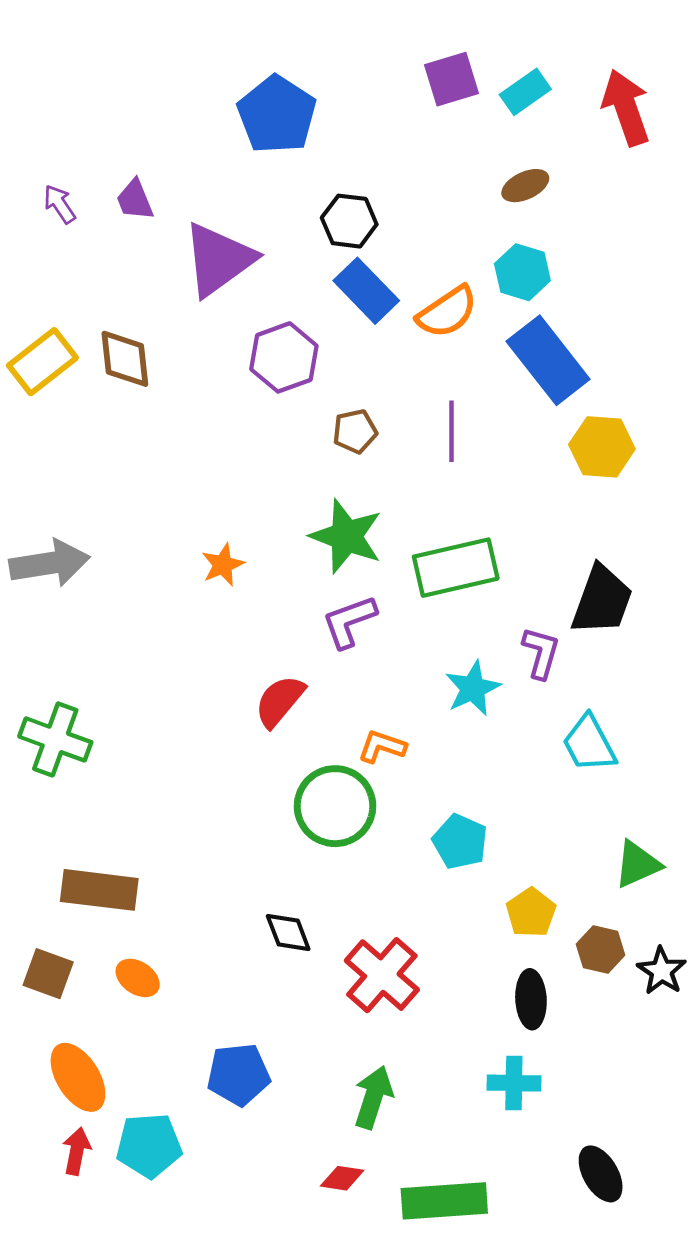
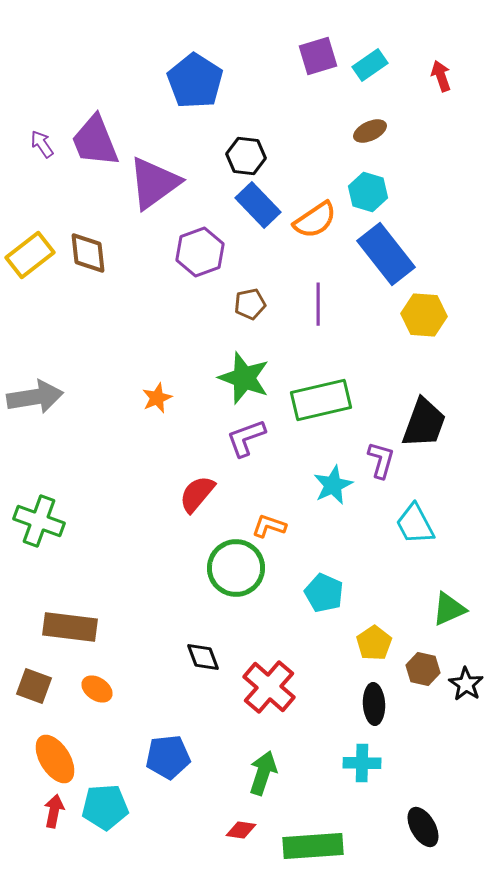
red arrow: (626, 107) -> (441, 76), size x0.6
purple trapezoid: (135, 200) -> (95, 141), size x1.8

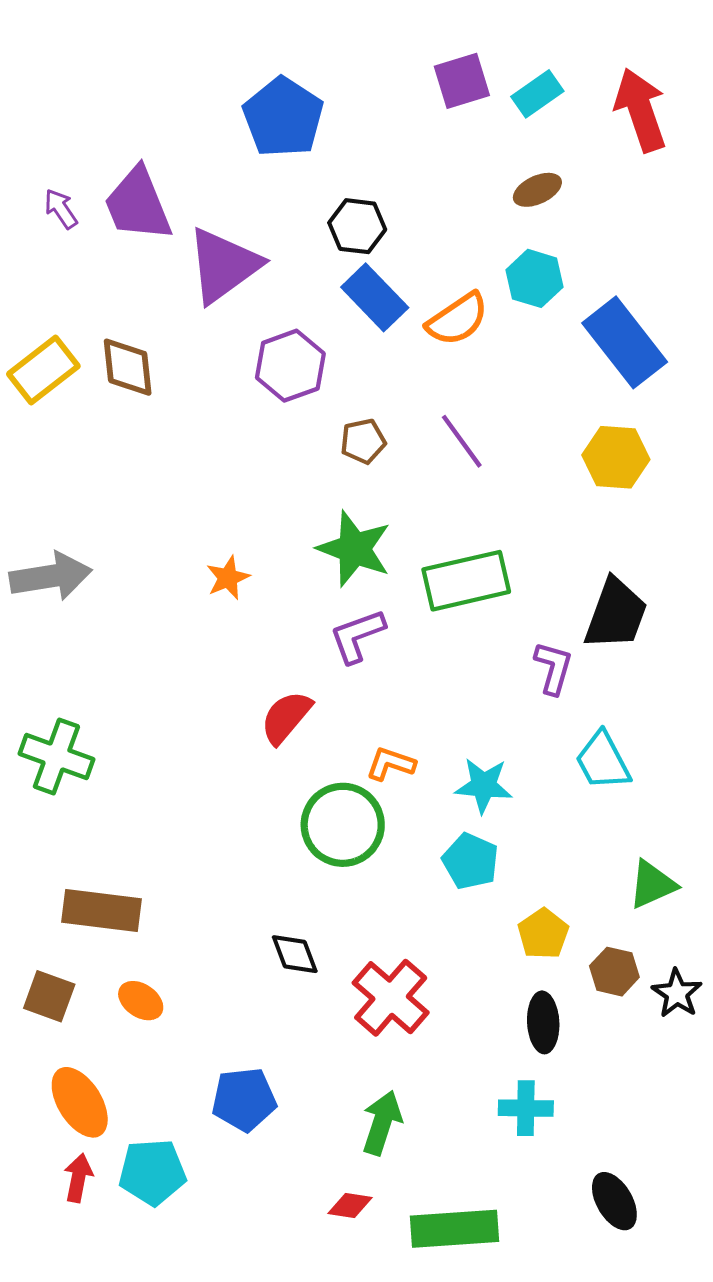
red arrow: (441, 76) -> (641, 110), size x1.8
blue rectangle: (386, 254) -> (625, 342), moved
purple line: (318, 304) -> (462, 441), turned -36
cyan star: (333, 485) -> (484, 786), moved, turned 30

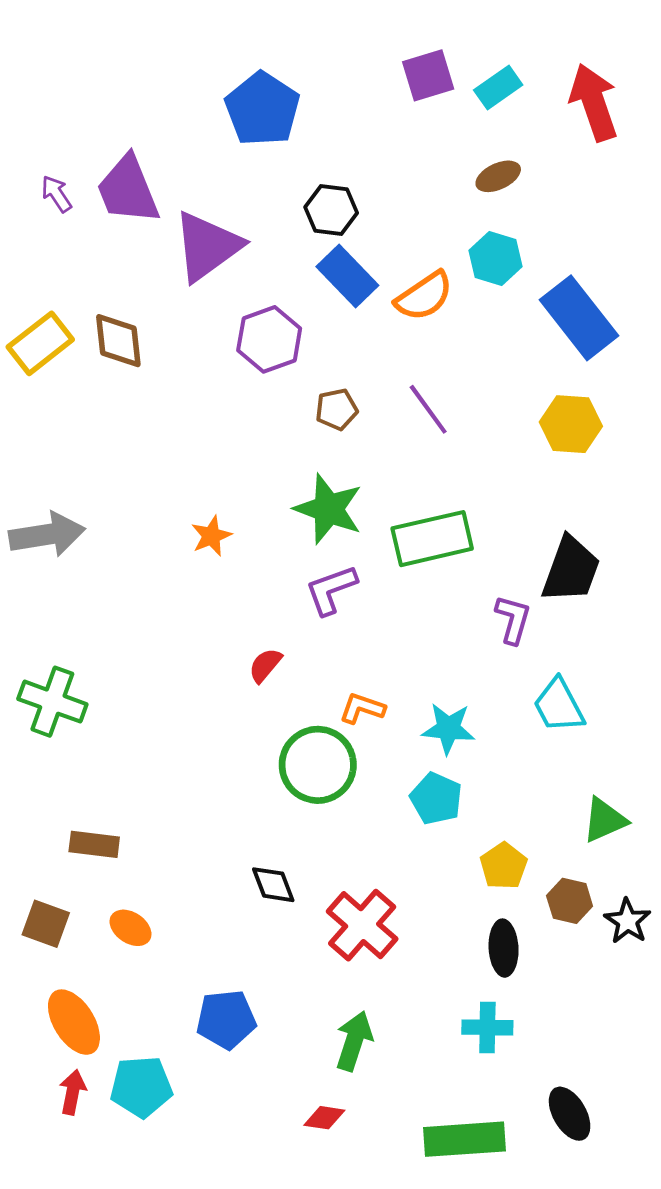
red semicircle: (286, 717) -> (265, 665), size x0.7
brown rectangle: (101, 911) -> (94, 844), size x0.7
green rectangle: (455, 1229) -> (464, 1139), moved

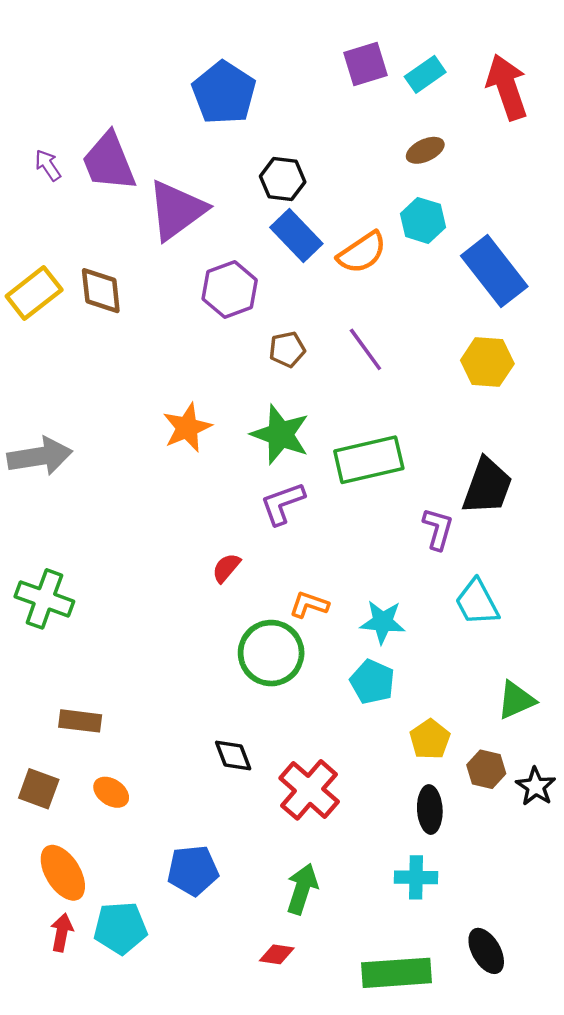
orange star: (211, 536) -> (187, 428), moved, size x1.4

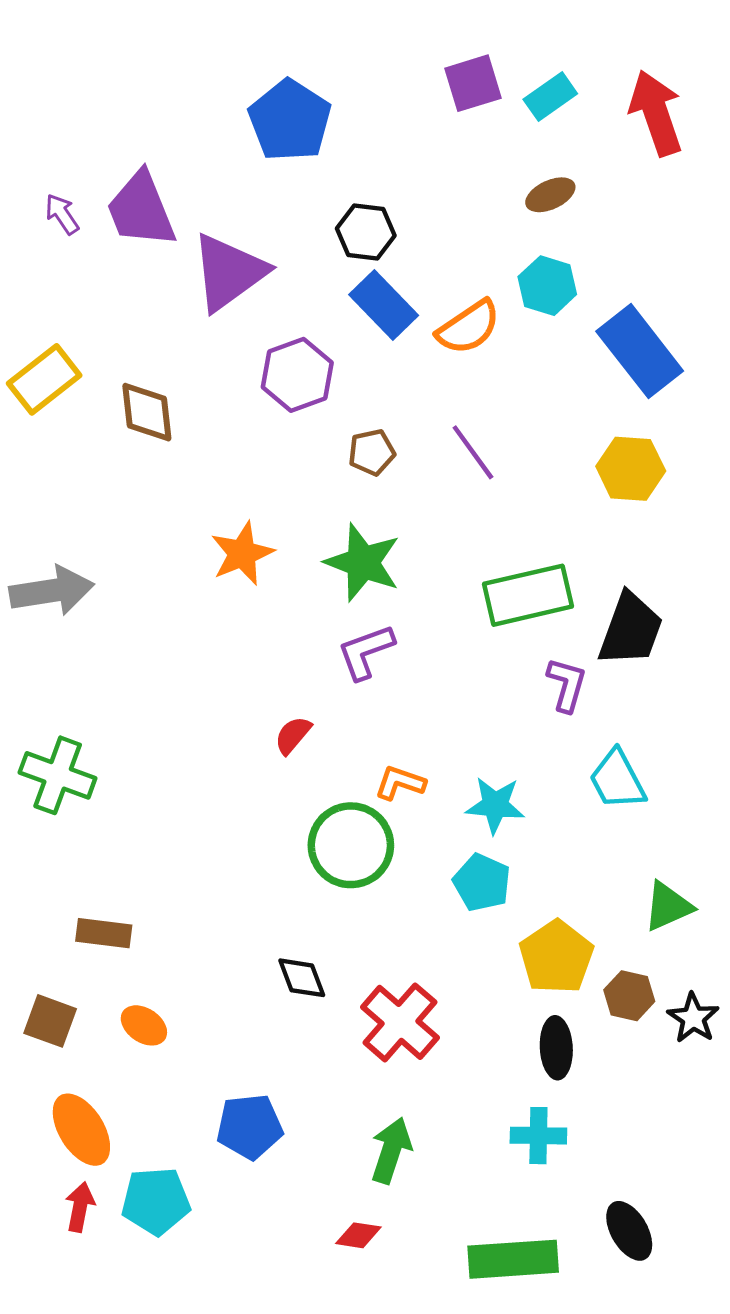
brown diamond: (101, 291) -> (147, 412), moved
green rectangle: (369, 460) -> (528, 595), moved
yellow pentagon: (430, 739) -> (556, 957), size x1.4

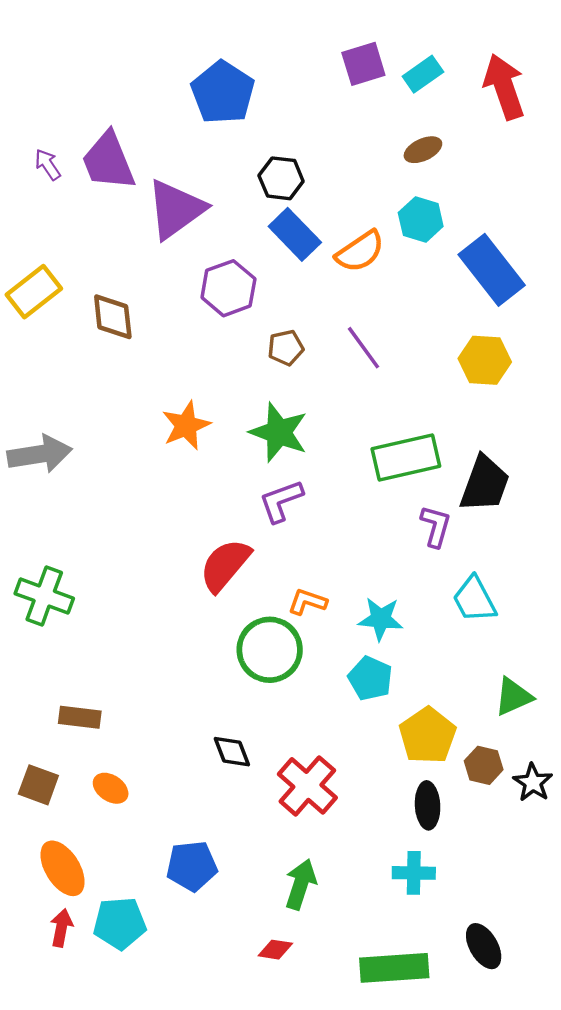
red semicircle: (293, 735) -> (225, 565), size x1.8

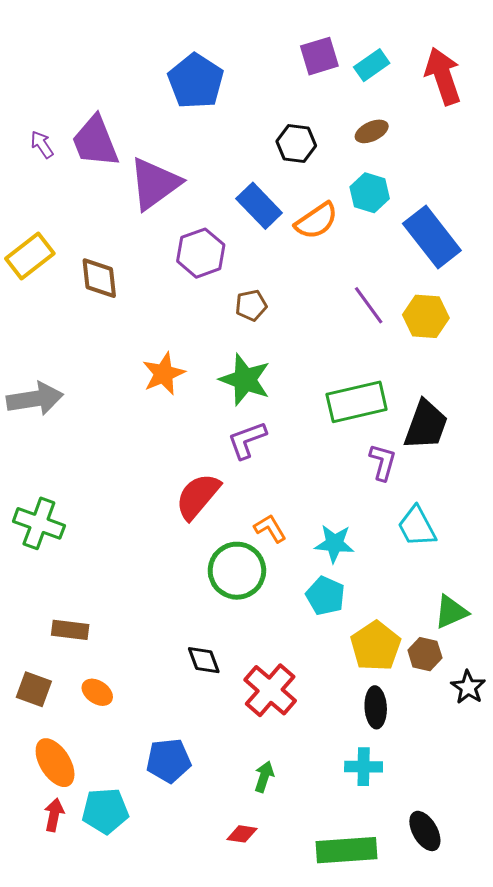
black hexagon: (281, 178) -> (296, 143), moved
purple line: (363, 348) -> (369, 305), moved
orange L-shape: (307, 602) -> (270, 528), turned 40
brown hexagon: (484, 765) -> (425, 654), moved
green arrow: (301, 884) -> (264, 777), size x0.7

